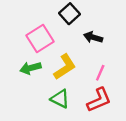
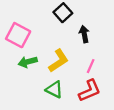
black arrow: (93, 37) -> (84, 34), turned 63
pink square: (40, 38) -> (18, 35), moved, turned -30

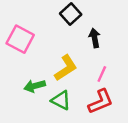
green arrow: (28, 62) -> (35, 86), moved

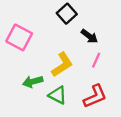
black arrow: (95, 38) -> (89, 36), turned 138
pink line: (102, 74) -> (96, 60), moved

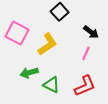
black arrow: (89, 36) -> (91, 32), moved
yellow L-shape: (62, 65) -> (47, 44), moved

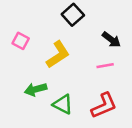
pink square: (17, 33) -> (21, 41), size x0.6
pink line: (86, 53) -> (105, 66), turned 56

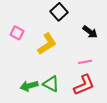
pink line: (105, 66) -> (85, 62), moved
green arrow: (36, 89) -> (29, 86), moved

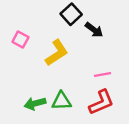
black arrow: (90, 32) -> (94, 30), moved
green triangle: (51, 84) -> (61, 101), turned -30

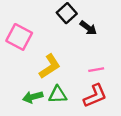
pink square: (20, 40) -> (19, 37), size x1.6
yellow L-shape: (57, 53) -> (50, 66), moved

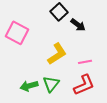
yellow L-shape: (50, 66) -> (57, 54), moved
green triangle: (58, 95) -> (51, 84), turned -48

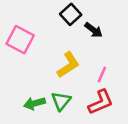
pink line: (85, 62) -> (102, 74), turned -56

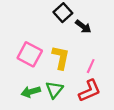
pink square: (20, 40) -> (30, 54), moved
yellow L-shape: (68, 65) -> (61, 58), turned -45

